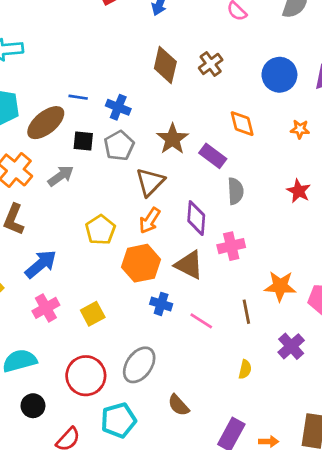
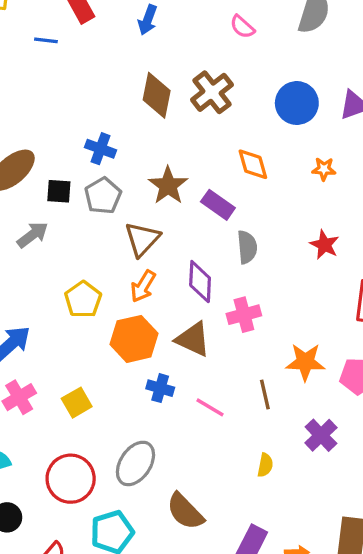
brown cross: (211, 64) -> (212, 92), size x1.4
blue line: (78, 97) -> (46, 40), moved
brown semicircle: (179, 405) -> (185, 511), size x1.4

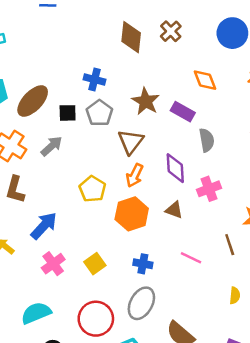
brown cross: (212, 92) -> (171, 31), size x0.7
brown triangle: (193, 339) -> (174, 210), size x0.7
blue cross: (160, 388) -> (143, 264), moved

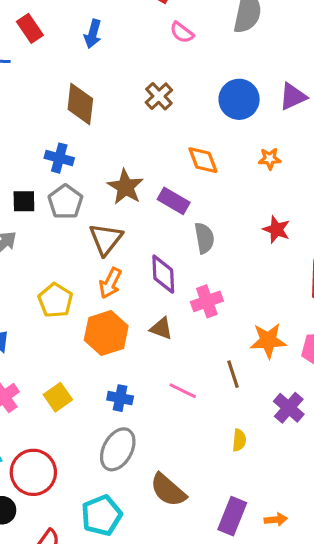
brown diamond: (131, 37) -> (80, 104), moved
red circle: (96, 319) -> (33, 472), moved

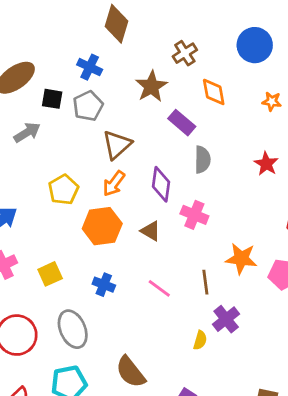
brown cross: (159, 96) -> (185, 53), moved
brown star: (125, 187) -> (151, 86), moved
pink cross: (207, 301) -> (194, 215), turned 32
purple cross: (289, 408) -> (226, 319), moved
gray ellipse: (118, 449) -> (73, 329), moved, turned -63

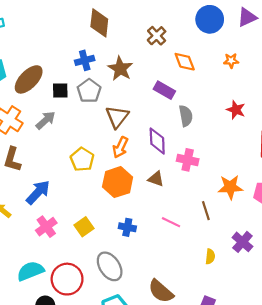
blue cross: (90, 67) -> (85, 60), turned -30
brown star: (151, 86) -> (120, 69), moved
purple cross: (226, 319) -> (242, 242), moved

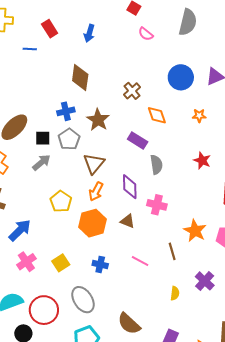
gray arrow: (46, 120) -> (41, 162), moved
orange star: (230, 187) -> (195, 231), turned 30

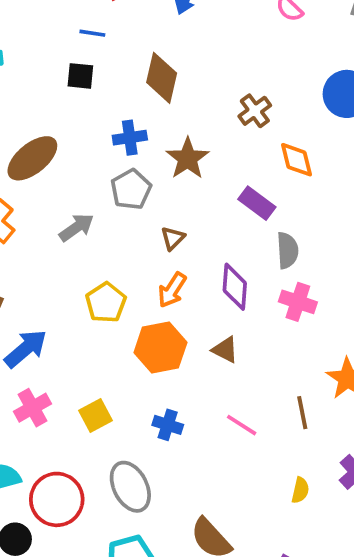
blue line: (30, 49) -> (92, 33), moved
black square: (43, 138) -> (80, 76), moved
brown triangle: (94, 164) -> (173, 238), size x0.6
pink cross: (157, 205) -> (298, 302), moved

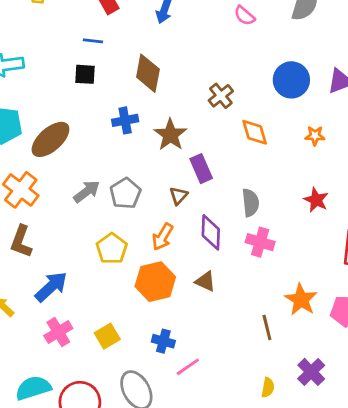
gray pentagon: (131, 189) -> (125, 193), moved
purple rectangle: (257, 203) -> (201, 169), moved, turned 32
brown triangle: (173, 238) -> (179, 196), moved
pink line: (242, 425) -> (188, 367), moved, turned -65

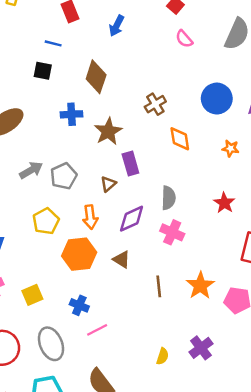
purple diamond: (211, 232) -> (132, 219), turned 56
orange arrow: (162, 237) -> (90, 217), turned -45
brown line: (267, 328) -> (159, 286), moved

